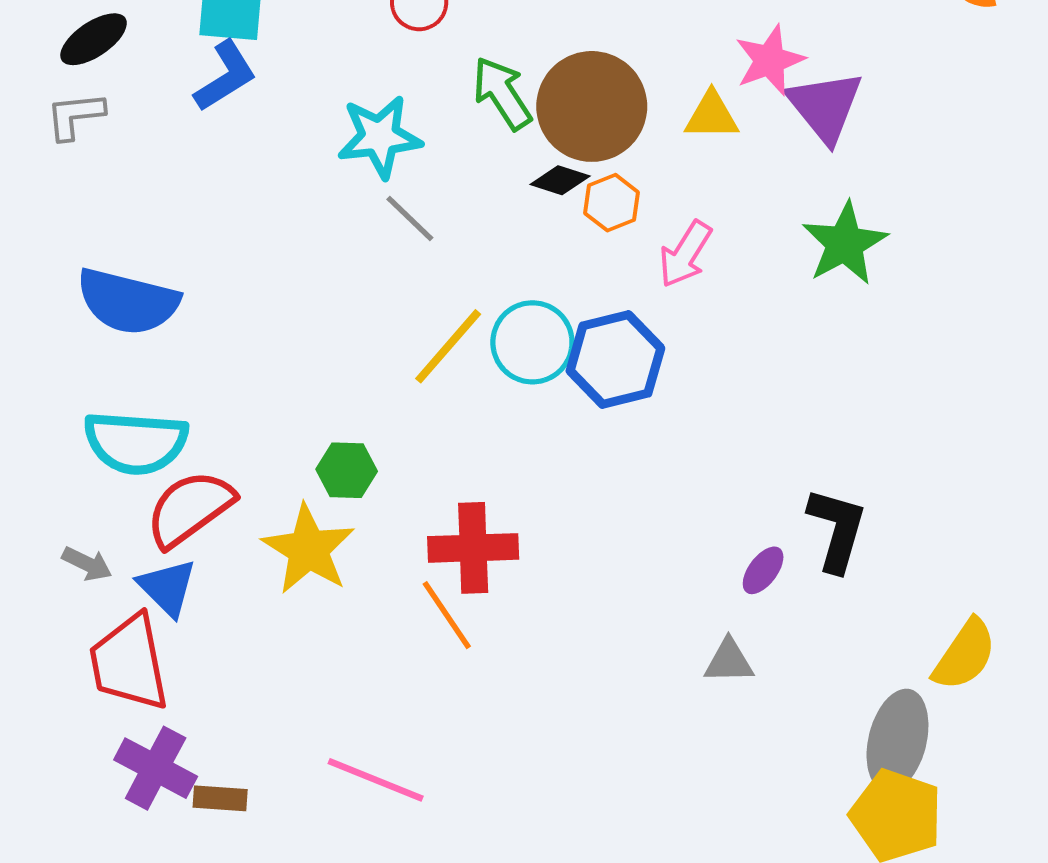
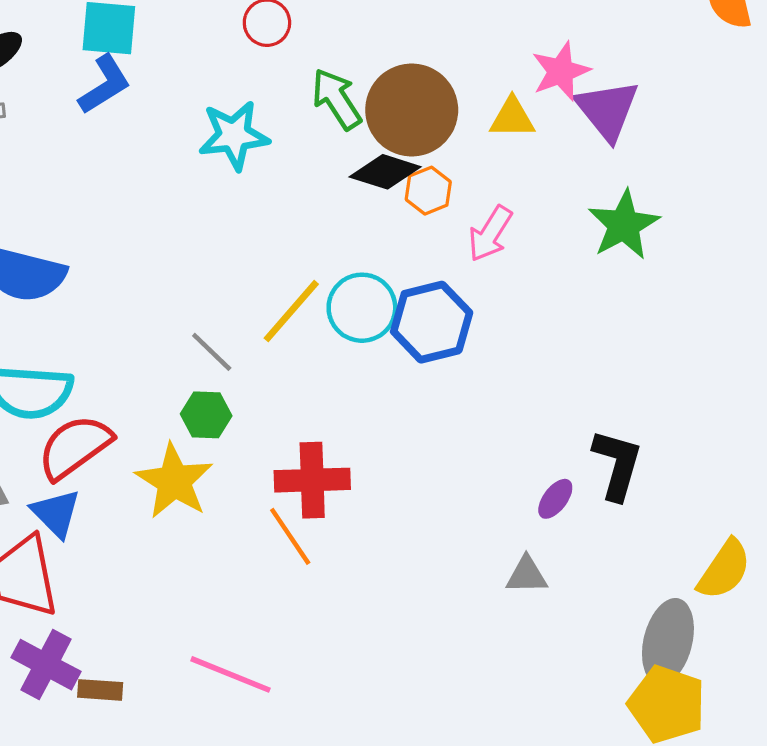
black diamond: (560, 180) -> (385, 172), size x1.4
gray line: (410, 218) -> (212, 352), moved

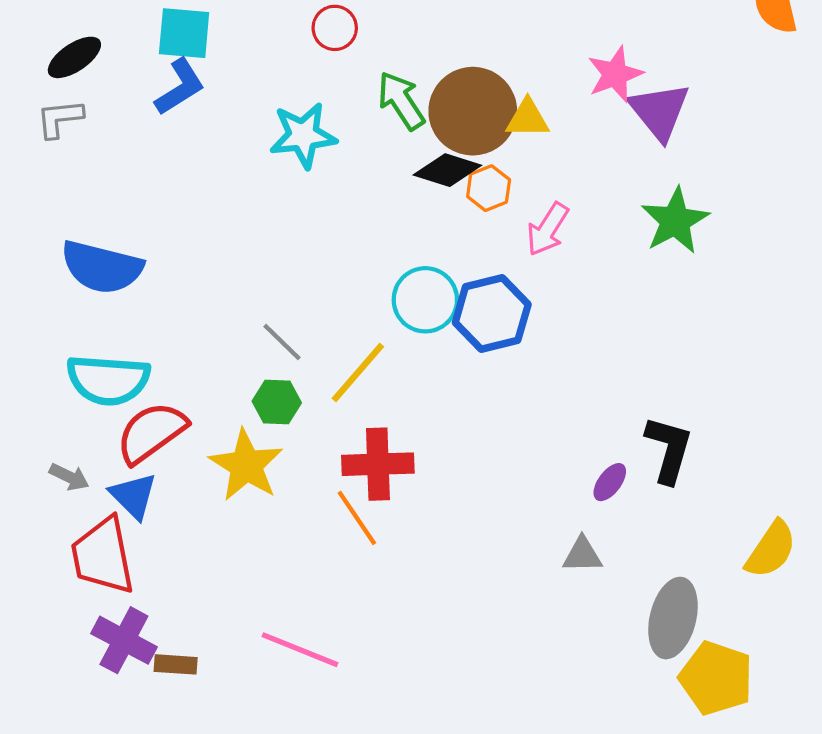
yellow triangle: (512, 118) -> (528, 119), moved
yellow line: (291, 311) -> (358, 373), moved
gray ellipse: (668, 641) -> (673, 618), moved

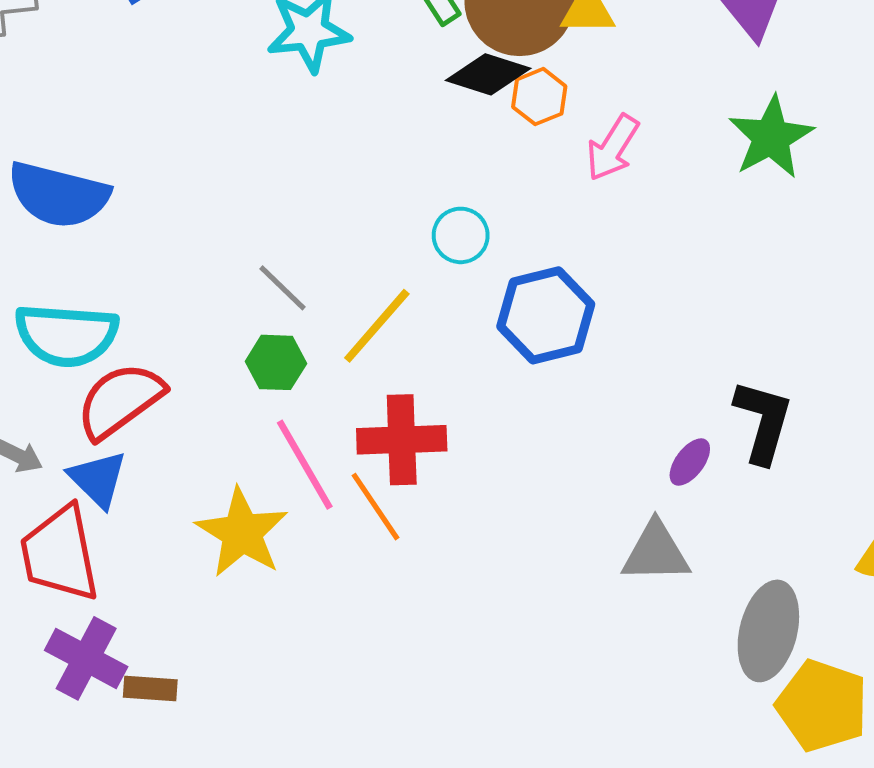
cyan circle: (425, 300) -> (461, 235), size x0.7
blue hexagon: (492, 313) -> (546, 315), moved
yellow star: (246, 465) -> (242, 533), moved
gray triangle: (582, 555) -> (656, 552), size x1.4
pink line: (300, 650) -> (305, 465), moved, turned 38

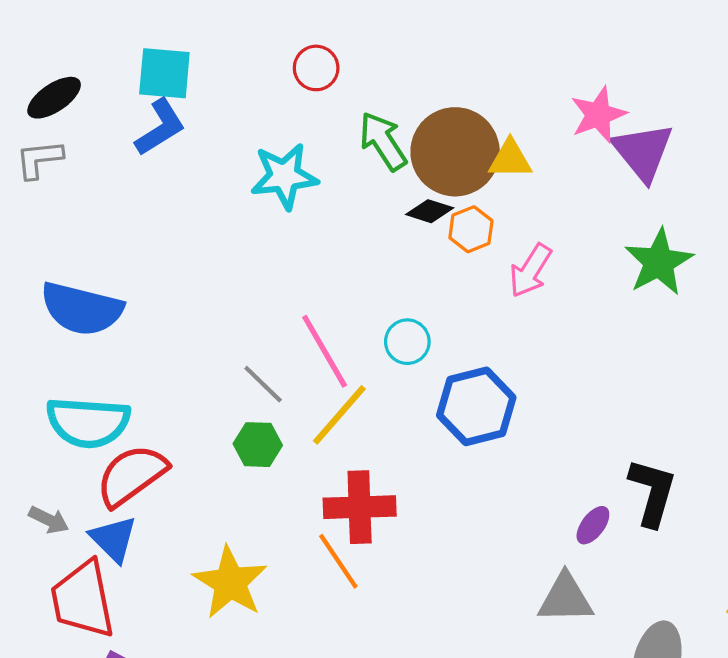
black diamond: (488, 74) -> (430, 211), size x0.7
pink line: (305, 465) -> (325, 351), moved

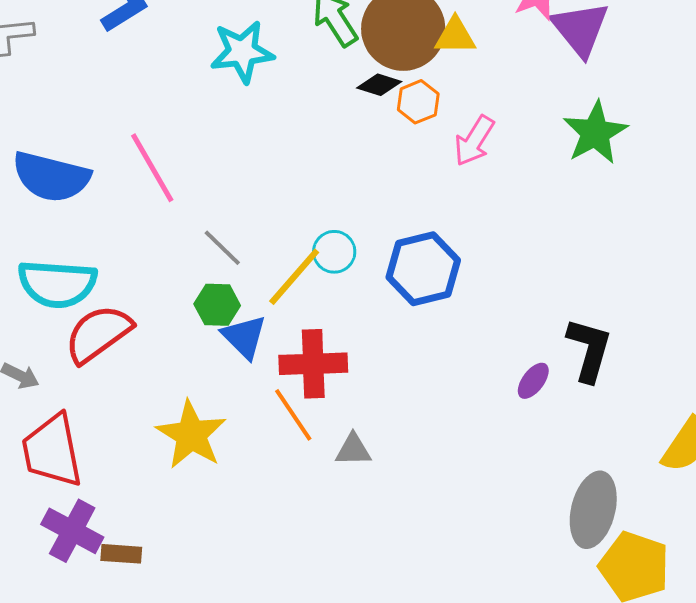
cyan circle: (407, 342) -> (334, 252), moved
pink line: (325, 351) -> (152, 168), moved
blue triangle: (113, 539) -> (244, 337), moved
gray triangle: (565, 598) -> (353, 450), moved, size x0.7

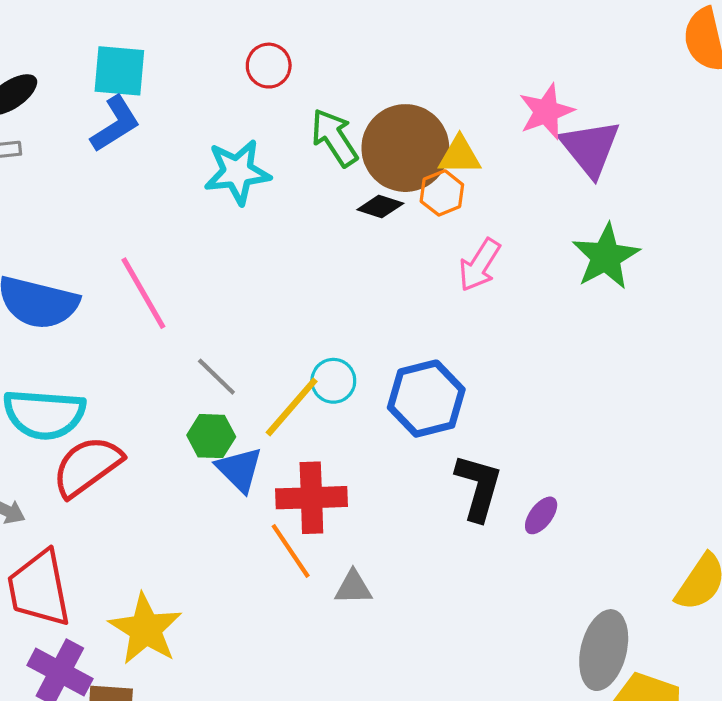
orange hexagon: (418, 102) -> (442, 193), moved
black L-shape: (589, 350) -> (478, 487), moved
yellow star: (191, 435) -> (145, 629), moved

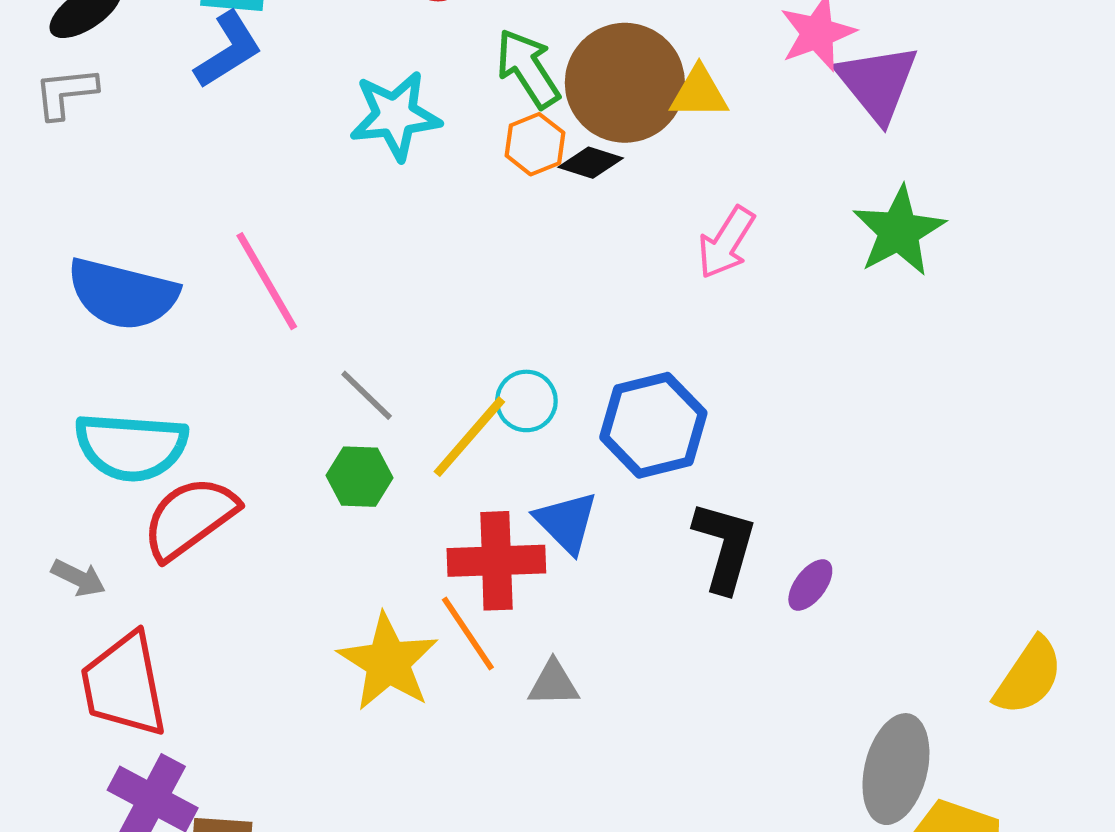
orange hexagon: (442, 193) -> (535, 144), moved
blue triangle: (239, 470) -> (566, 522), moved
yellow star: (145, 629) -> (388, 662), moved

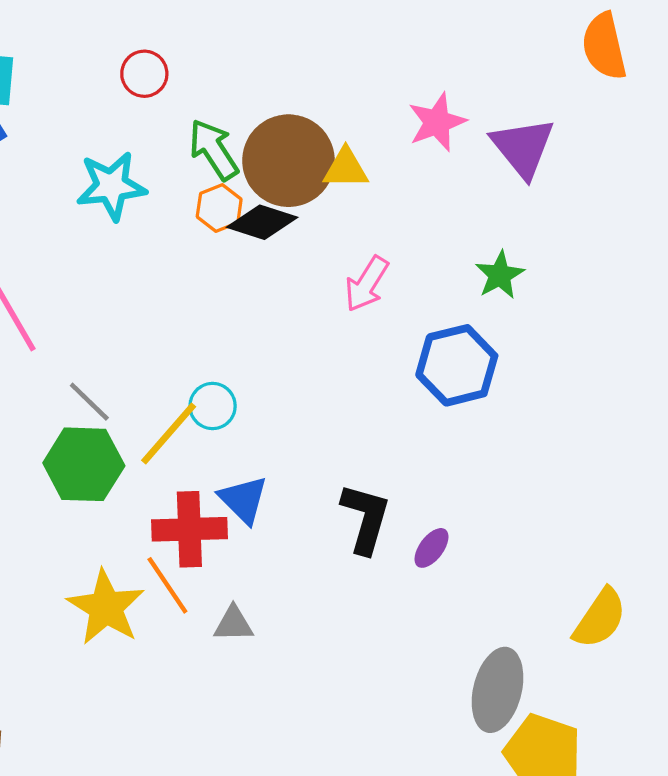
purple triangle: (877, 83) -> (523, 147), moved
black diamond: (591, 163) -> (262, 222), size x1.4
green star: (899, 231) -> (500, 275), size x0.7
blue hexagon: (653, 425) -> (457, 365), moved
green hexagon: (359, 477) -> (84, 464), size x1.6

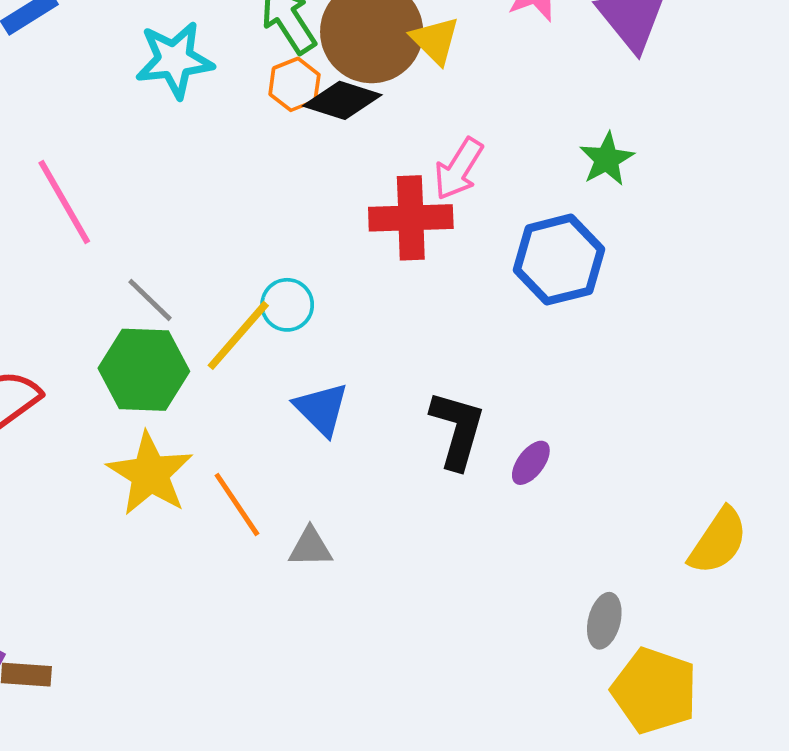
yellow triangle: (346, 168) -> (435, 40), turned 45
red cross: (189, 529) -> (411, 218), moved
yellow star: (106, 607) -> (150, 474), moved
gray ellipse: (498, 690) -> (604, 621), size x0.6

